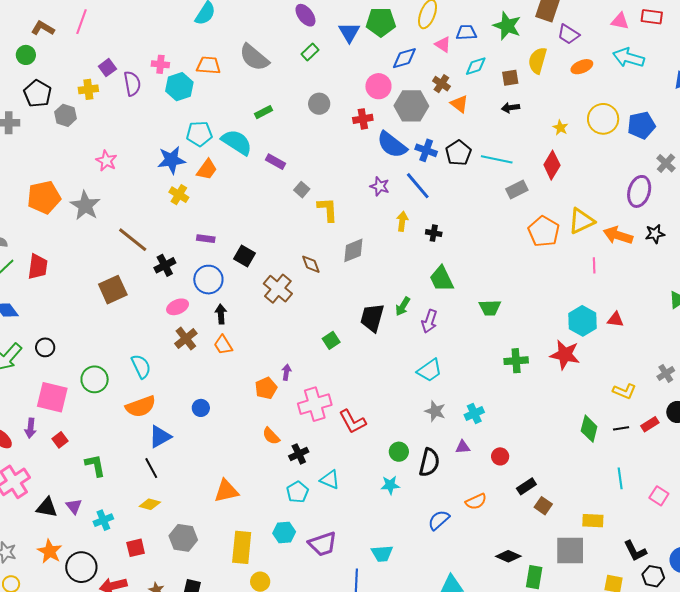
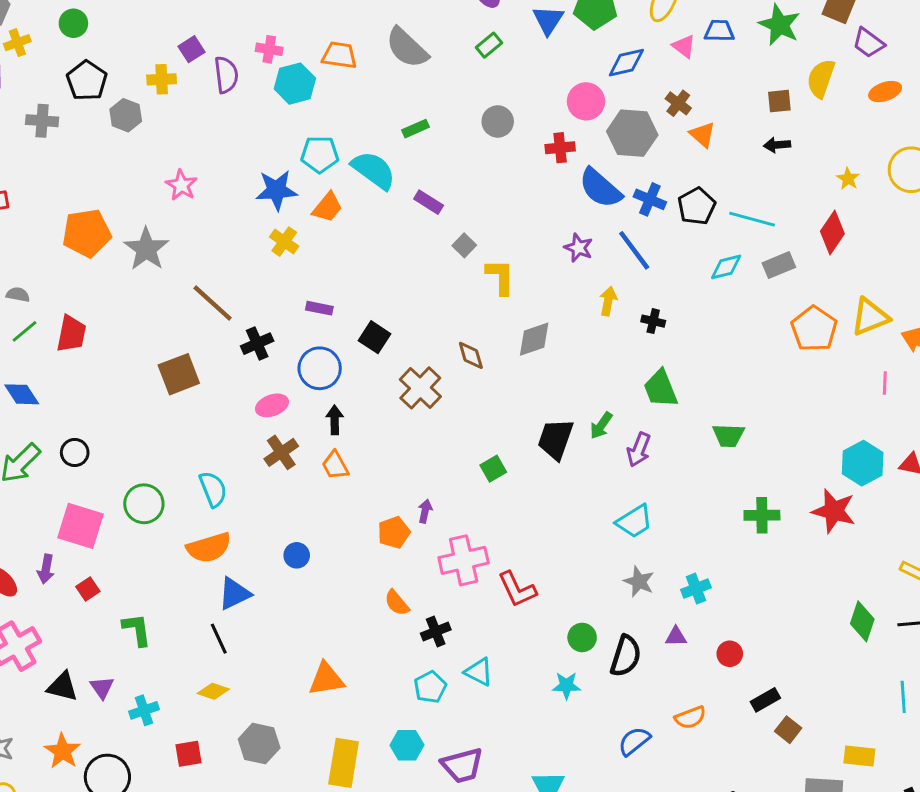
cyan diamond: (476, 66) -> (726, 267), moved

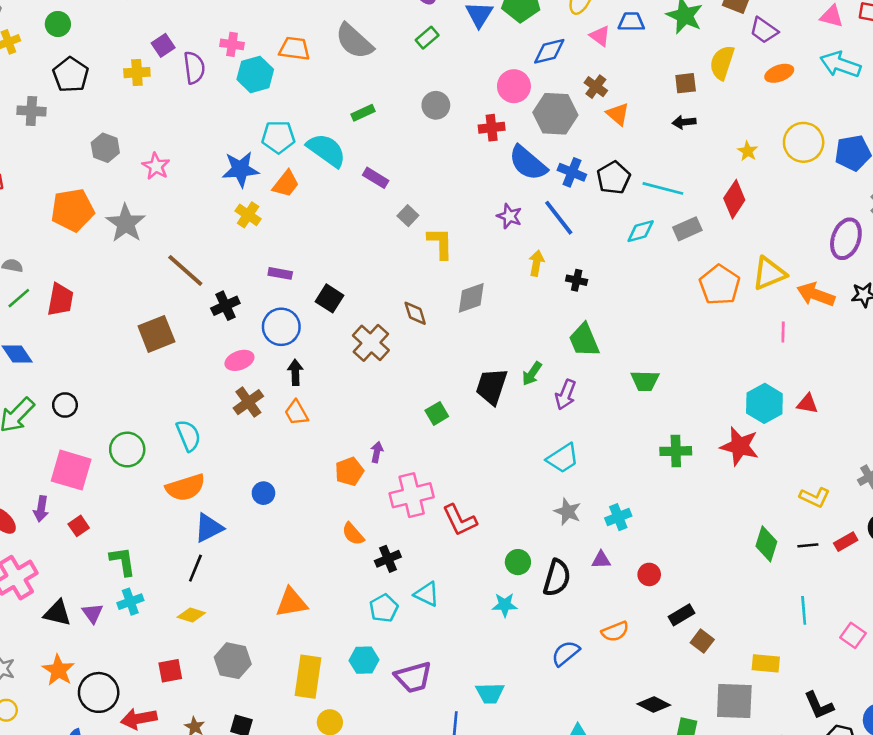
gray hexagon: (126, 115) -> (105, 148), moved
black line: (219, 639) -> (195, 568), turned 48
cyan cross: (144, 710) -> (130, 602), moved

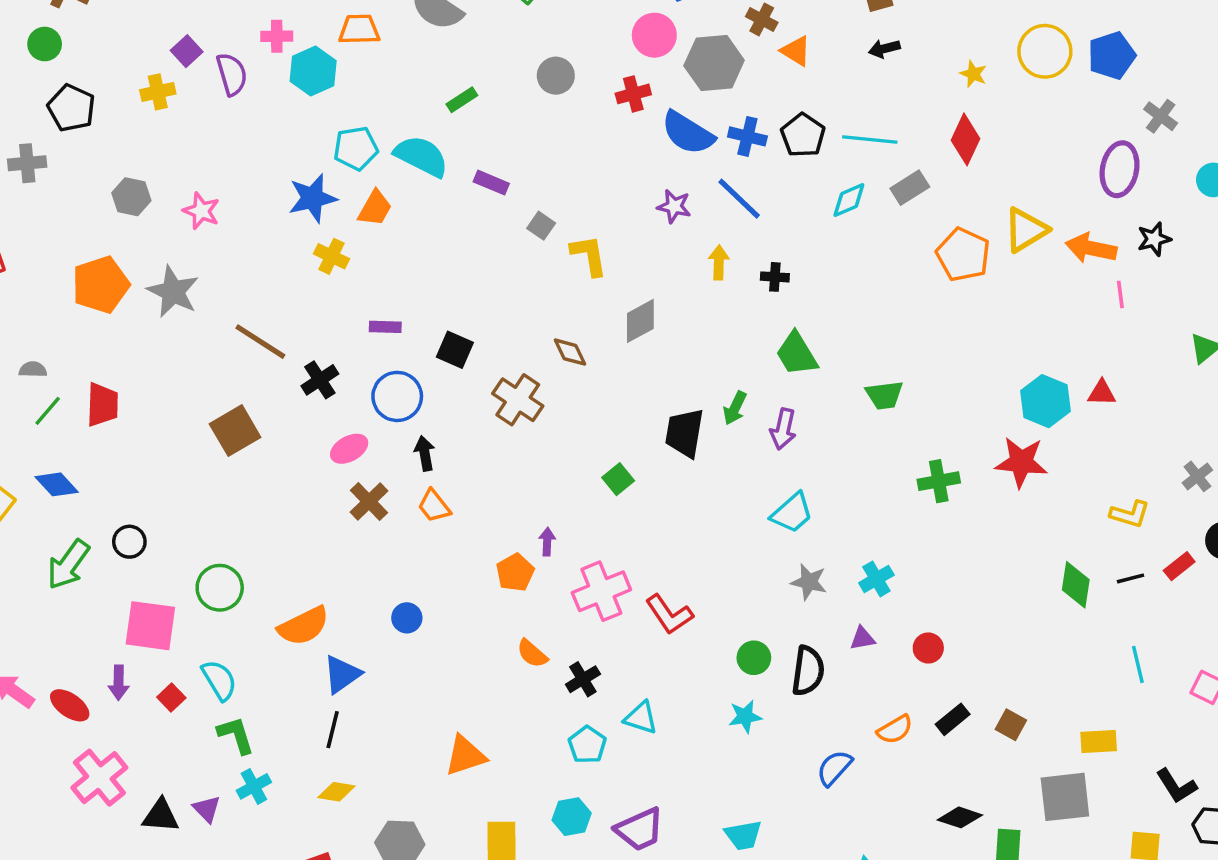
pink line: (783, 332) -> (1120, 294), moved
cyan semicircle: (188, 436) -> (219, 680), moved
black rectangle: (681, 615) -> (953, 719), moved

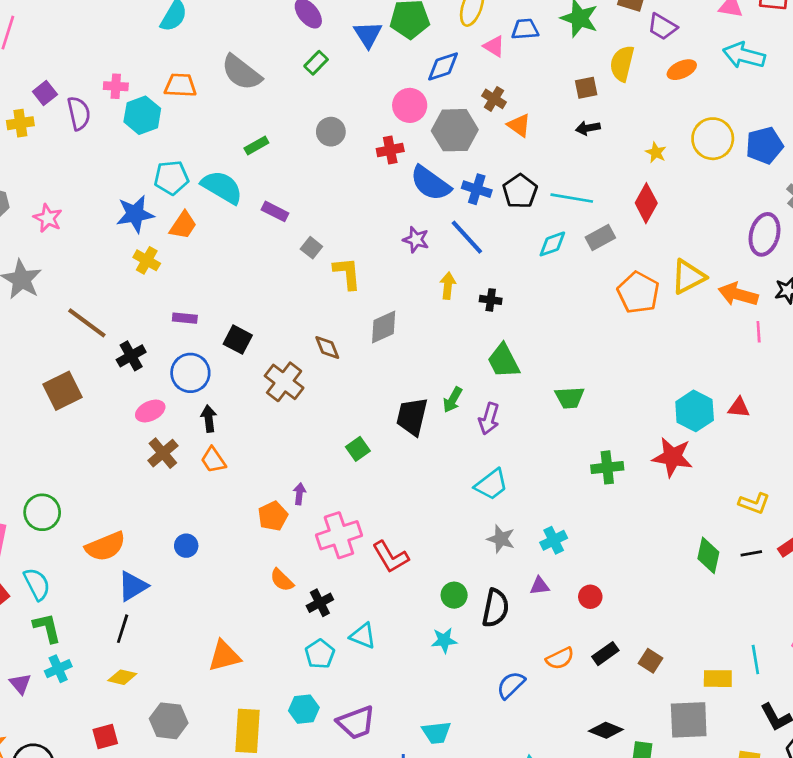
cyan line: (1138, 664) -> (755, 659), moved

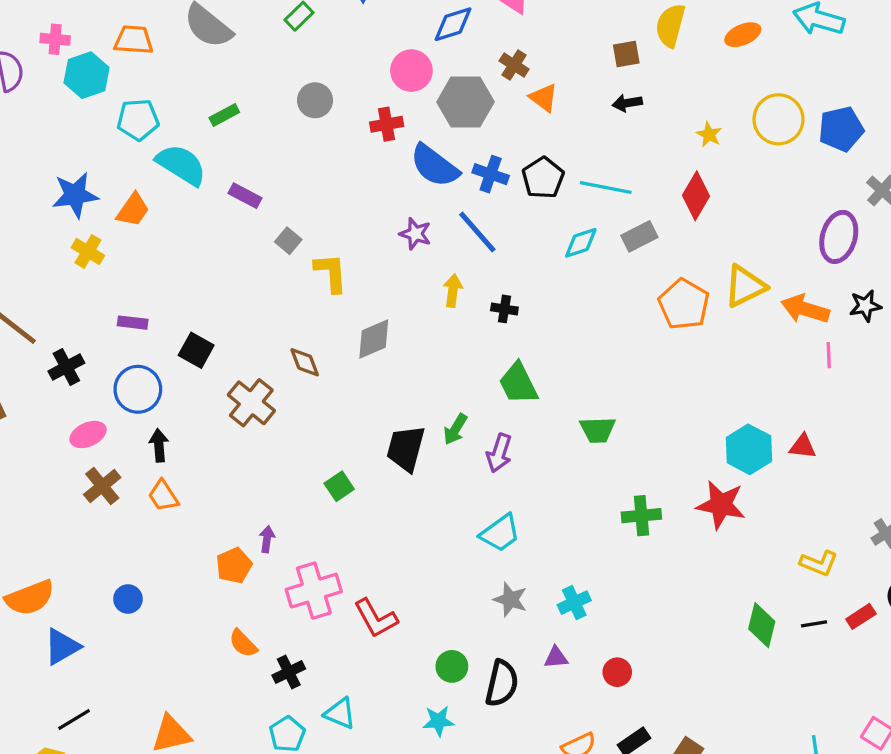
cyan pentagon: (171, 178) -> (138, 120), moved
black line: (123, 629) -> (74, 720), moved, turned 40

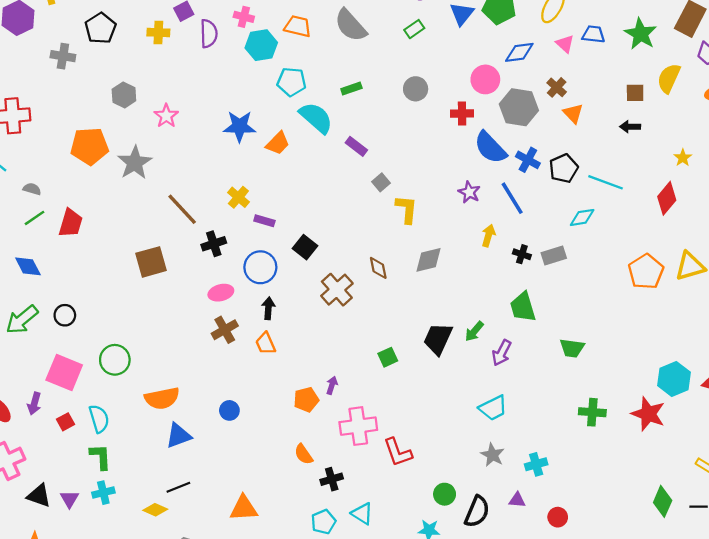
gray rectangle: (639, 236) -> (554, 256), moved
yellow cross: (88, 251) -> (238, 197), moved

